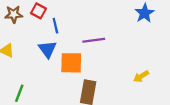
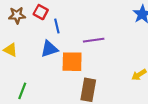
blue triangle: (47, 49) -> (49, 49), turned 48

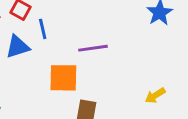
blue triangle: (49, 49) -> (18, 47), moved

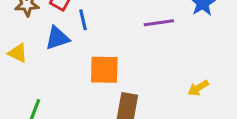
purple line: (93, 48) -> (159, 23), moved

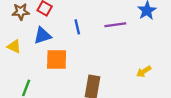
blue line: (83, 20) -> (77, 27), moved
orange square: (104, 70) -> (57, 60), moved

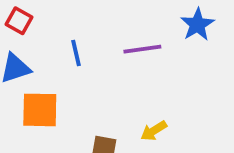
yellow arrow: (144, 71) -> (154, 131), moved

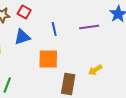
orange square: (40, 110) -> (48, 59), moved

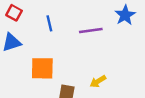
blue line: (54, 29) -> (49, 23), moved

